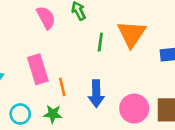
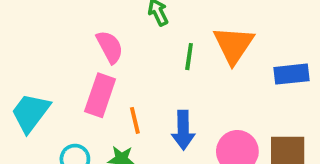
pink semicircle: (46, 18) -> (110, 47), moved
pink rectangle: (38, 69) -> (100, 95), turned 36

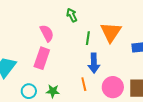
orange line: (135, 120) -> (84, 84), moved
blue arrow: (183, 130) -> (94, 63), moved

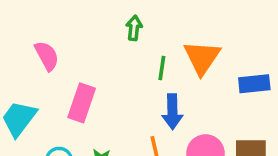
green arrow: (72, 15) -> (134, 28), turned 32
pink semicircle: (47, 33) -> (47, 56), moved

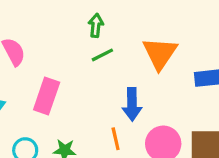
green line: (162, 68) -> (102, 55), moved, turned 55

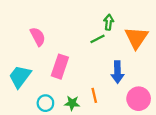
green arrow: (96, 25) -> (109, 22), moved
orange line: (116, 139) -> (94, 95), moved

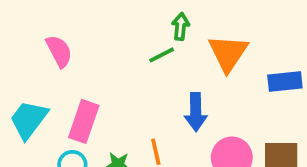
pink rectangle: (60, 67) -> (84, 121), moved

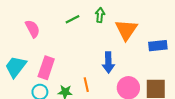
green line: (162, 55) -> (73, 19), moved

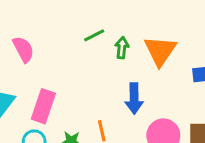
green arrow: (100, 15) -> (122, 48), moved
green line: (73, 19) -> (94, 35), moved

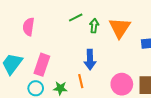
pink semicircle: (23, 49) -> (28, 27), turned -144
blue arrow: (134, 98) -> (90, 60), moved

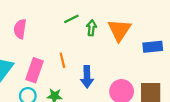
blue arrow: (90, 60) -> (87, 77), moved
orange line: (81, 81) -> (62, 60), moved

